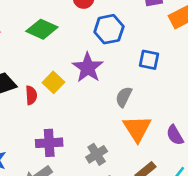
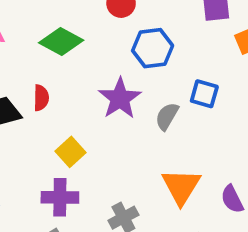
yellow square: (53, 82) -> (71, 152), moved
red semicircle: (31, 95) -> (41, 98), moved
gray semicircle: (124, 97) -> (167, 116), moved

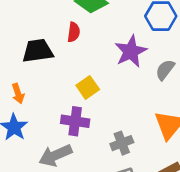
red semicircle: (41, 98) -> (74, 32), moved

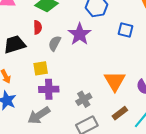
gray semicircle: (165, 70) -> (55, 43), moved
yellow square: (88, 87) -> (41, 68), moved, turned 35

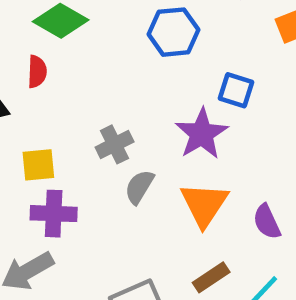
purple star: (80, 34) -> (202, 134), moved
gray semicircle: (55, 43) -> (139, 187), moved
gray cross: (84, 99) -> (115, 144), moved

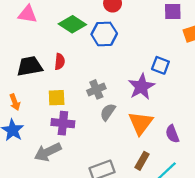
blue hexagon: (173, 32) -> (104, 34), moved
red semicircle: (37, 72) -> (60, 62), moved
brown rectangle: (211, 277) -> (142, 161), turned -30

